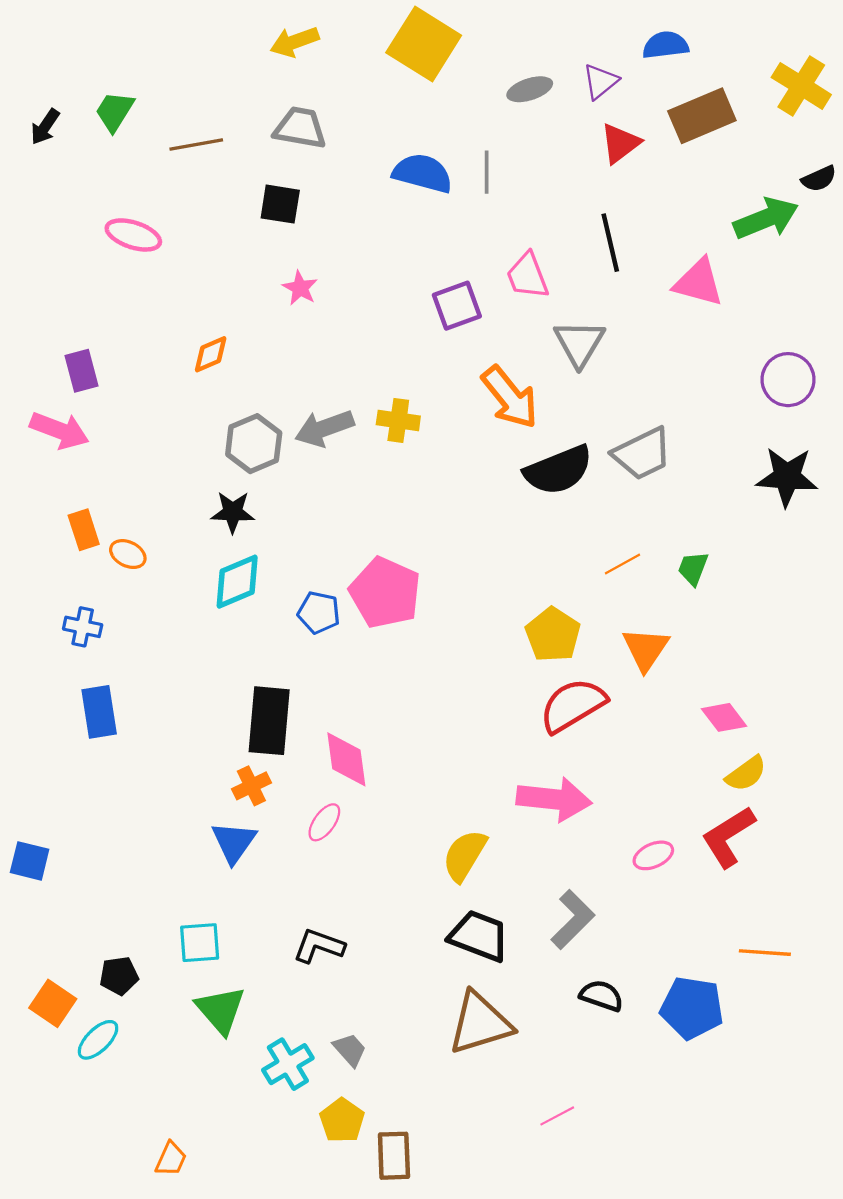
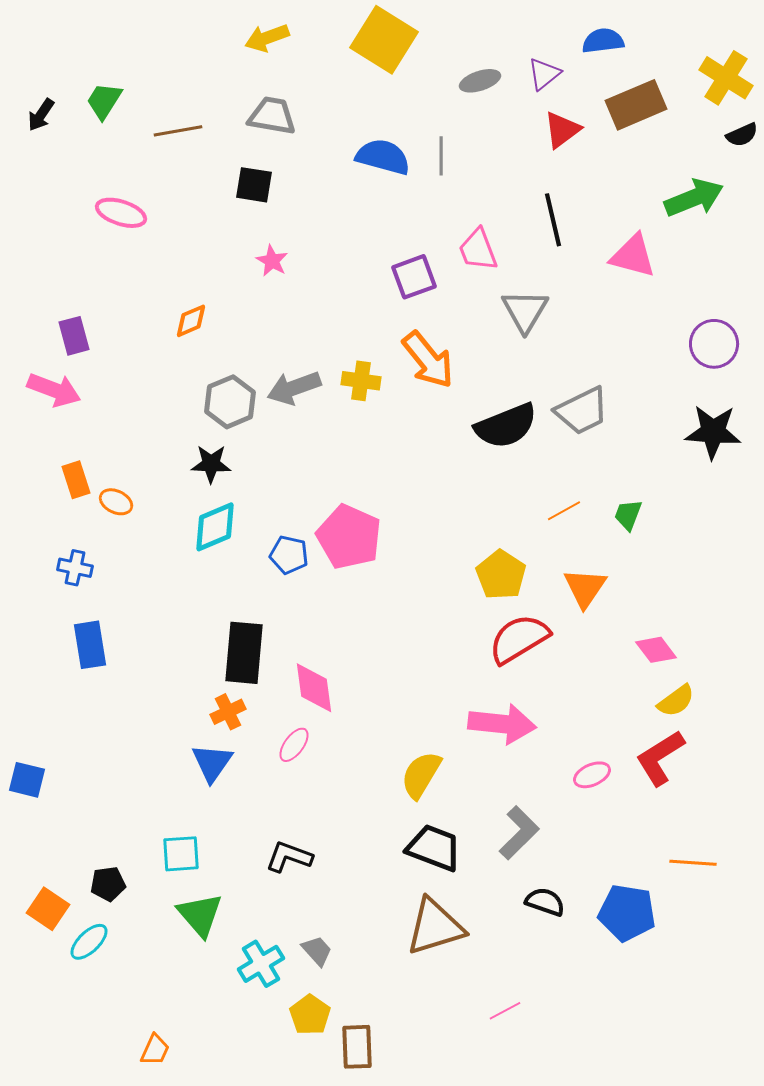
black semicircle: (819, 179) -> (742, 135), moved
orange arrow: (510, 397) -> (428, 360), moved

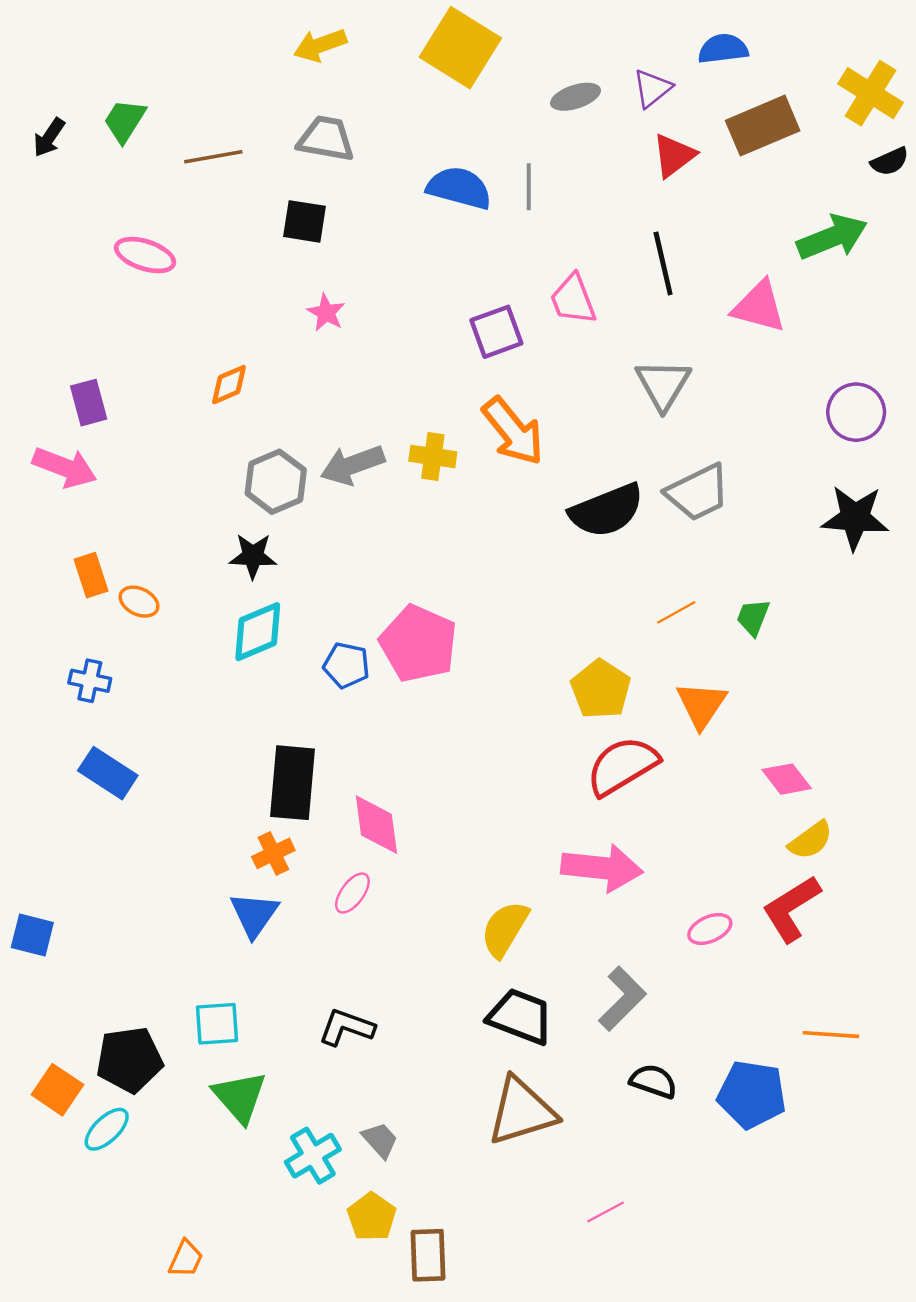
gray triangle: (525, 311) -> (663, 385), moved
blue rectangle: (90, 645) -> (108, 773), turned -48
black pentagon: (108, 884) -> (129, 1060), size x1.6

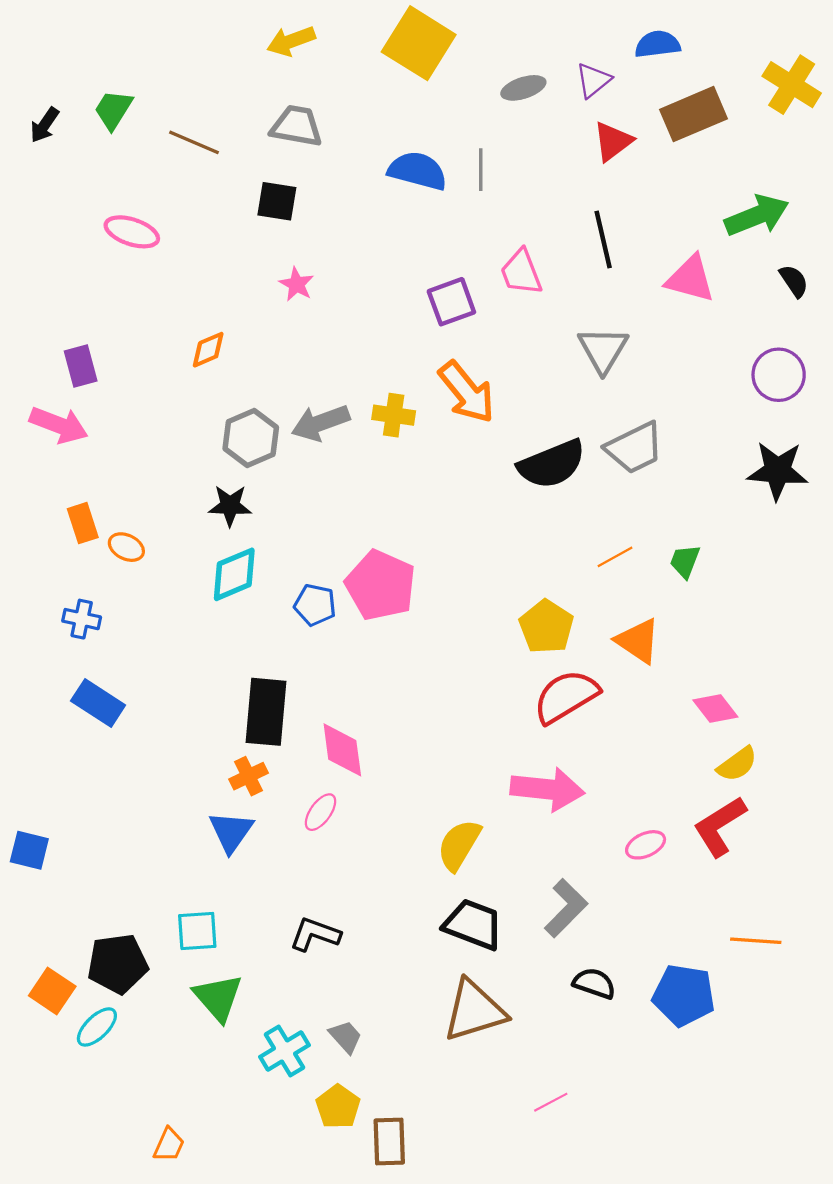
brown line: (213, 157) -> (194, 142), turned 33
black semicircle: (890, 161) -> (794, 281), moved, turned -100
orange triangle: (701, 705) -> (638, 641), turned -30

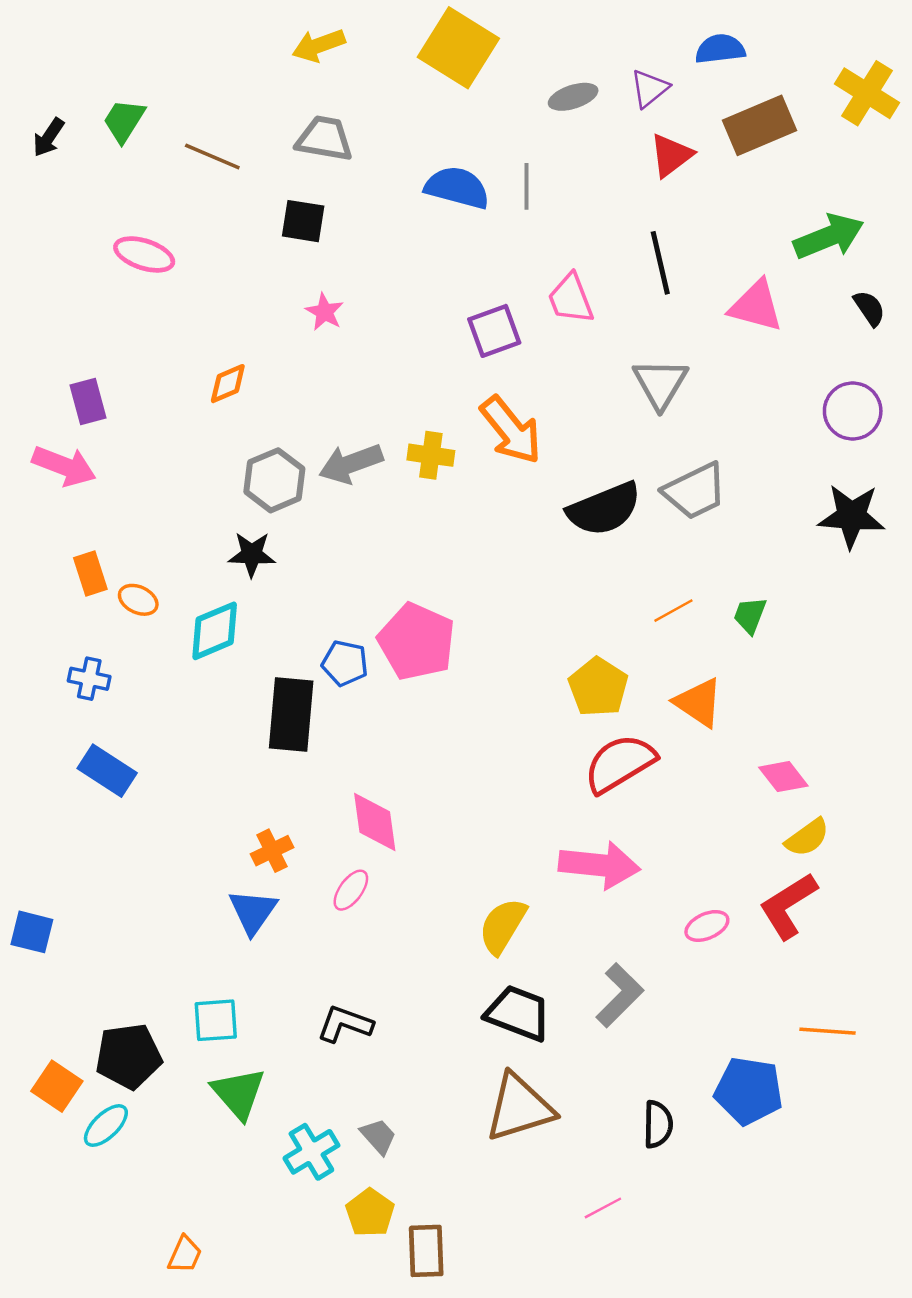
cyan diamond: (234, 574) -> (215, 631), moved
black rectangle: (266, 712) -> (291, 714), moved
black semicircle: (594, 983) -> (658, 1124), moved, turned 72

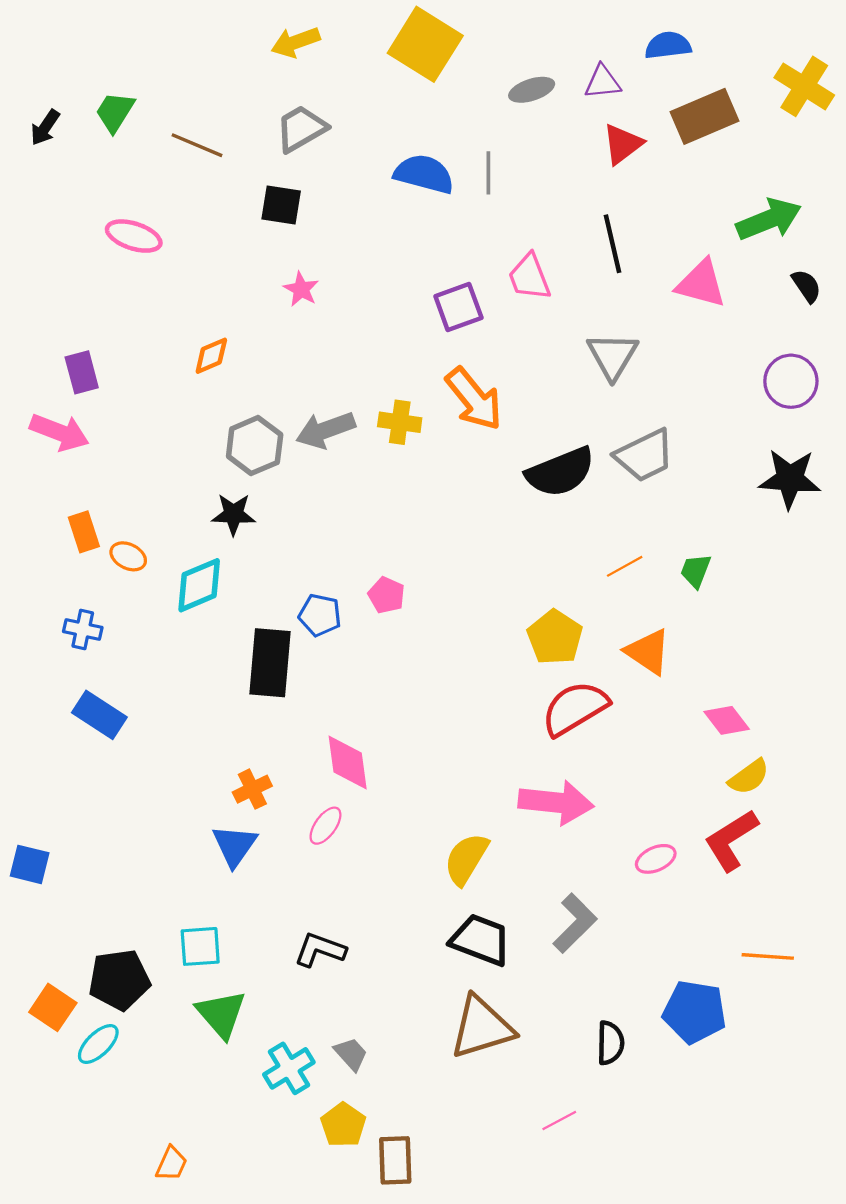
purple triangle: (650, 88) -> (603, 82), turned 33
gray trapezoid: (325, 139) -> (301, 129), turned -40
pink pentagon: (417, 642) -> (386, 595), size x0.5

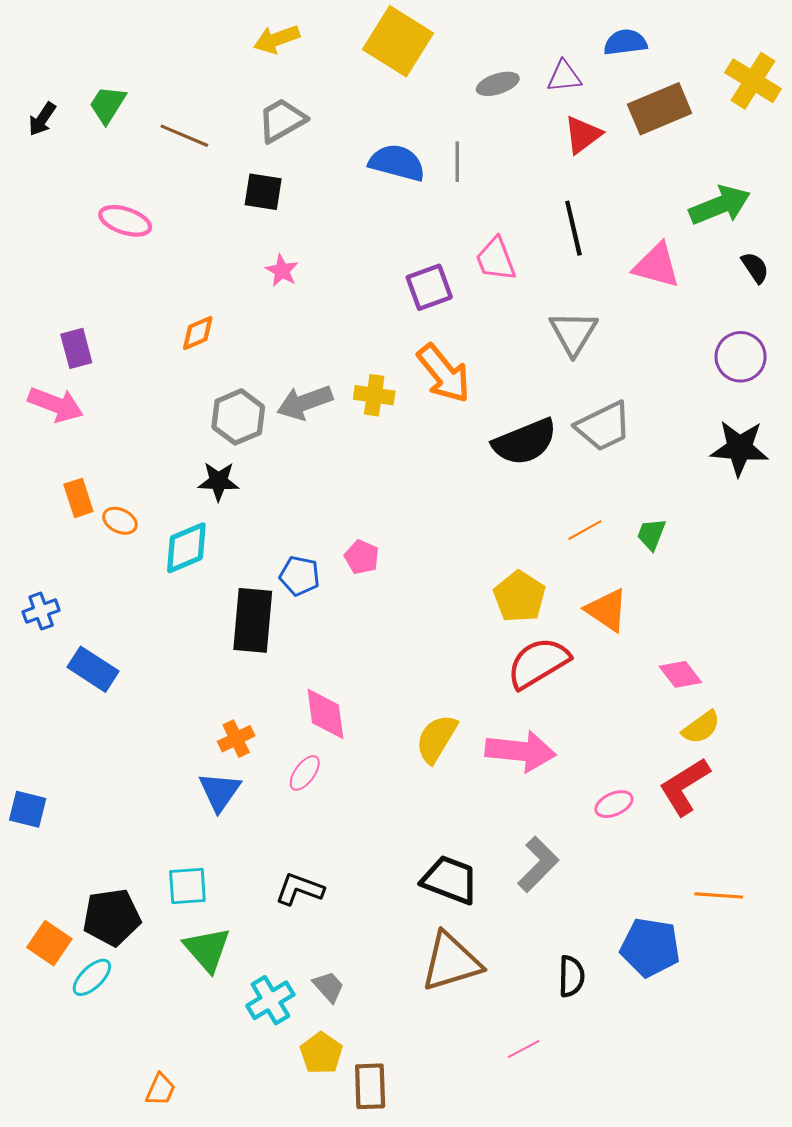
blue cross: (83, 629) -> (41, 611), moved, turned -32
yellow semicircle: (466, 859) -> (436, 739), moved

